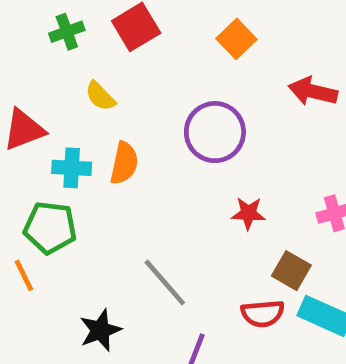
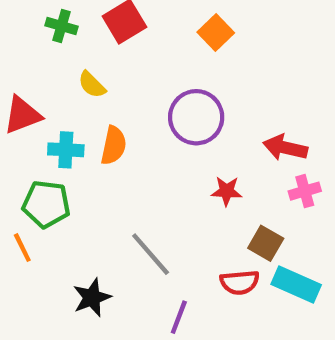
green cross: (67, 32) -> (61, 26), turned 36
red arrow: (313, 91) -> (285, 148), moved

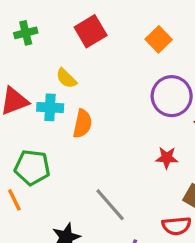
green cross: (61, 26) -> (26, 33), moved, turned -30
purple circle: (196, 117) -> (172, 96), moved
cyan cross: (66, 150) -> (50, 107), moved

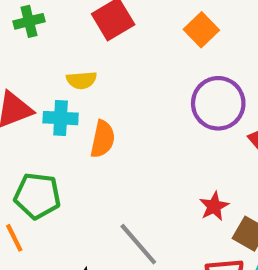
yellow semicircle: (66, 78) -> (82, 80), turned -50
red star: (167, 158) -> (214, 206), moved, turned -30

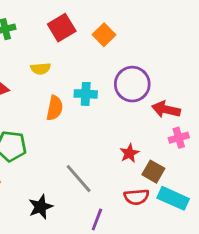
orange square: (201, 30) -> (104, 35), moved
cyan cross: (61, 118) -> (86, 94), moved

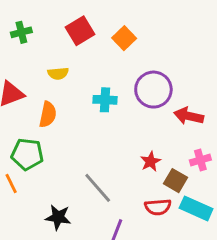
orange semicircle: (55, 108) -> (48, 114), moved
pink cross: (179, 138) -> (200, 160), moved
black star: (41, 207) -> (58, 217), turned 30

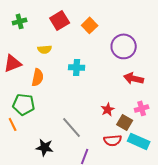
purple circle: (153, 90) -> (124, 46), moved

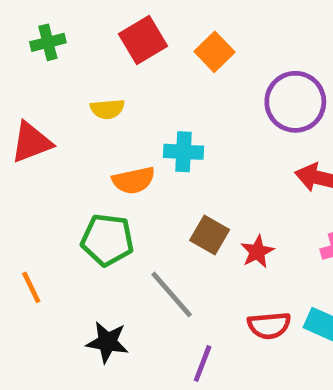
orange semicircle: (38, 77) -> (134, 180), moved, turned 66
green pentagon: (24, 104) -> (107, 240), moved
brown square: (125, 122) -> (210, 235), moved

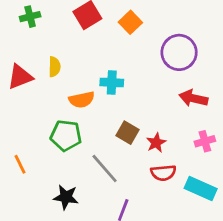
yellow semicircle: (107, 109) -> (54, 67), moved, turned -84
red semicircle: (269, 325) -> (163, 173), moved

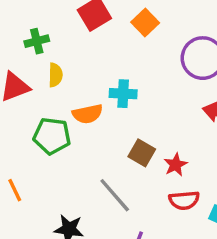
green cross: (30, 17) -> (37, 41), moved
green pentagon: (66, 136) -> (52, 136), moved

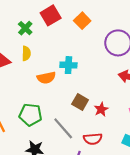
green cross: (37, 41) -> (25, 28), moved, turned -32
green pentagon: (52, 136) -> (30, 115), moved
red semicircle: (184, 200) -> (93, 139), moved

